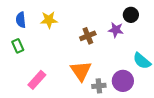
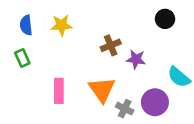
purple star: (116, 30) -> (136, 59), moved
pink rectangle: (37, 80) -> (59, 91), moved, turned -42
gray cross: (99, 86) -> (125, 109), turned 32

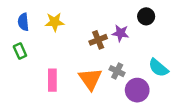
purple star: (136, 59) -> (120, 33), moved
gray cross: (125, 109) -> (117, 71), moved

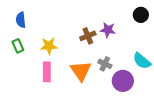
black circle: (146, 16) -> (141, 15), moved
yellow star: (55, 22) -> (49, 46), moved

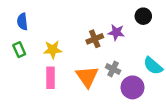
black circle: (141, 15) -> (143, 16), moved

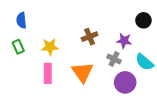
black circle: (143, 16) -> (143, 20), moved
purple star: (116, 32) -> (124, 41), moved
gray cross: (113, 69) -> (114, 59), moved

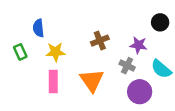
blue semicircle: (21, 20) -> (38, 28), moved

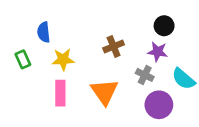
black circle: (160, 22) -> (164, 26), moved

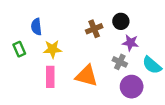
black circle: (164, 26) -> (121, 21), moved
brown cross: (114, 46) -> (94, 29), moved
orange triangle: (104, 92) -> (87, 76), turned -40

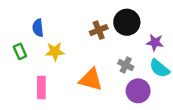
black circle: (121, 21) -> (127, 22), size x1.5
purple star: (130, 43) -> (155, 42), moved
pink rectangle: (50, 77) -> (41, 87), moved

